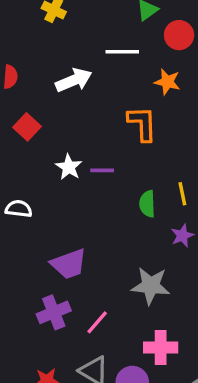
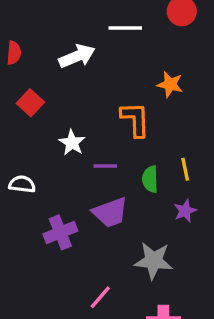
orange star: (167, 82) -> (170, 84), moved
orange L-shape: (142, 124) -> (135, 119), moved
purple line: (102, 170) -> (105, 166), moved
purple trapezoid: (69, 264) -> (110, 212), moved
purple cross: (54, 312) -> (60, 232), moved

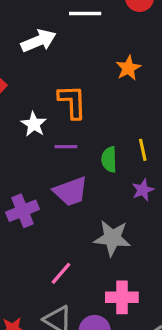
orange star: (170, 84) -> (128, 68), turned 30
orange L-shape: (135, 119) -> (72, 102), moved

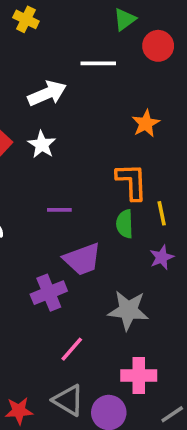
orange L-shape: (72, 102) -> (132, 182), moved
white star: (34, 124) -> (42, 145), moved
purple line: (66, 147) -> (59, 210), moved
purple cross: (23, 211) -> (49, 293), moved

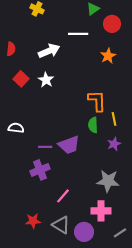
orange star: (146, 123) -> (108, 56), moved
purple line: (59, 210) -> (45, 147), moved
purple cross: (49, 293) -> (40, 170), moved
gray star: (128, 310) -> (108, 181), moved
red star: (19, 411) -> (33, 221), moved

